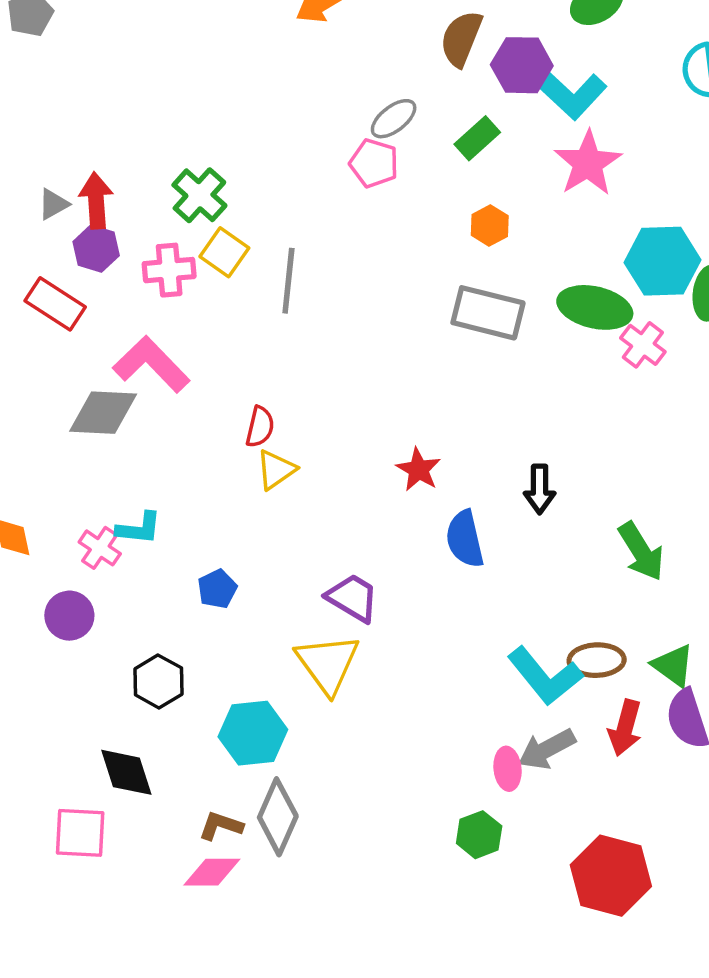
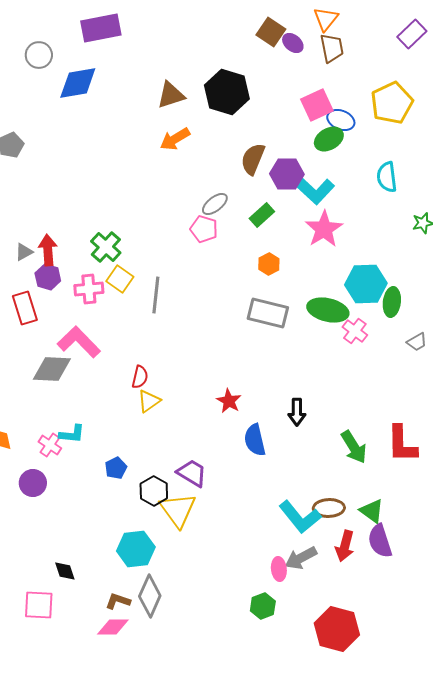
red rectangle: (55, 304) -> (25, 308), turned 40
black hexagon: (158, 681) -> (154, 491), moved
black diamond: (126, 772) -> (65, 571), size x0.7

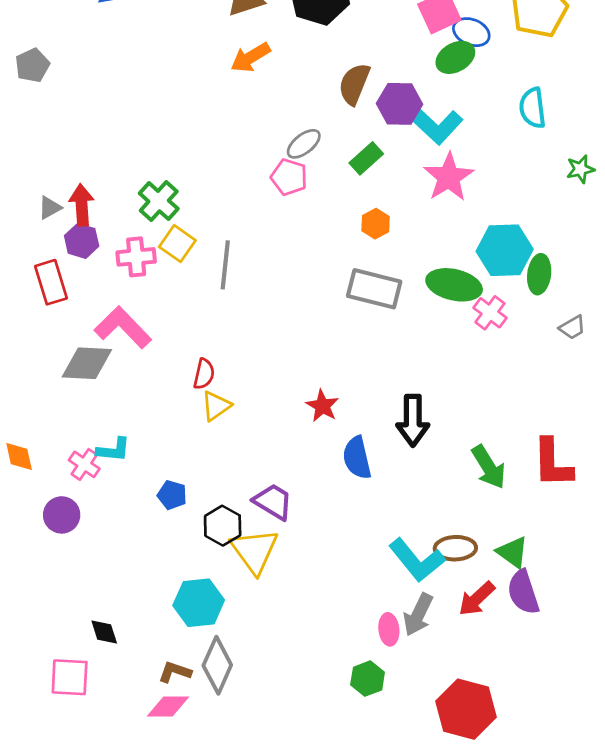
black arrow: (297, 412) -> (413, 421), size x1.4
blue pentagon: (116, 468) -> (172, 495), turned -30
red arrow: (345, 546) -> (477, 599), turned 32
gray arrow: (301, 558) -> (418, 615), turned -36

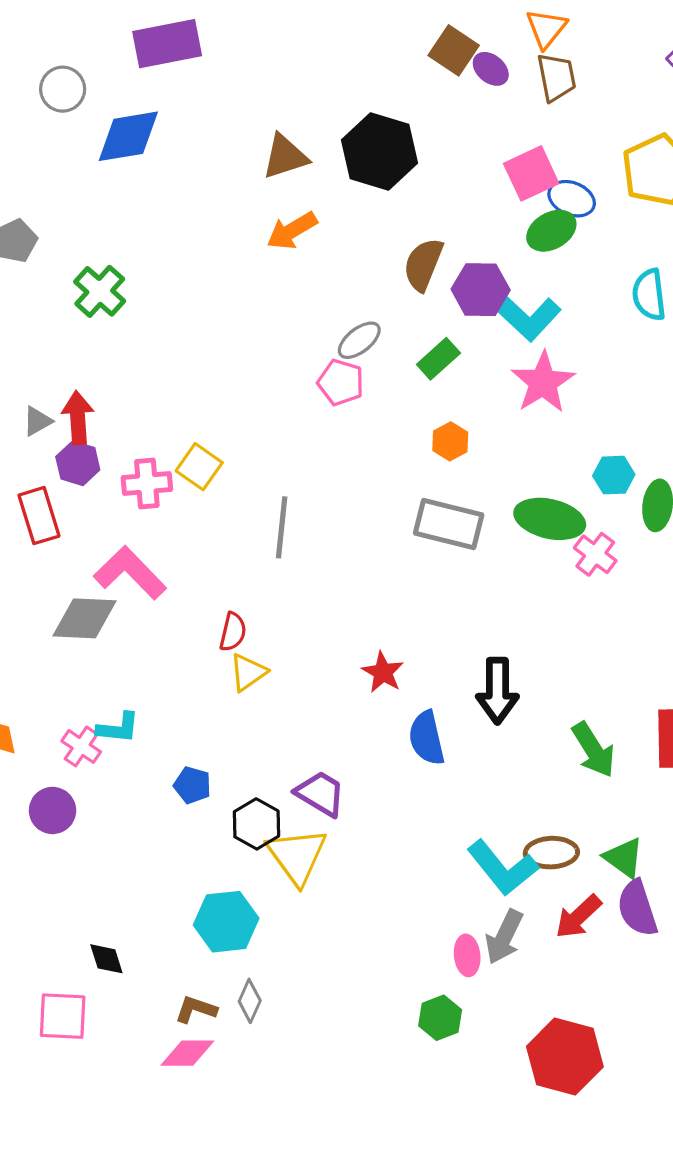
green cross: (159, 201) -> (100, 291), moved
cyan hexagon: (505, 250) -> (614, 475), size x0.6
gray line: (225, 265) -> (282, 527), moved
gray diamond: (217, 665) -> (250, 1001), size x0.6

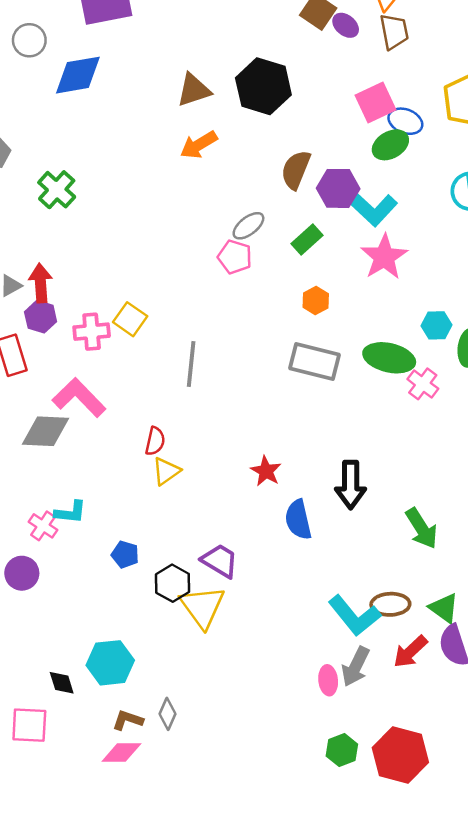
cyan hexagon: (226, 922) -> (110, 663), moved
green hexagon: (440, 1018) -> (342, 750), moved

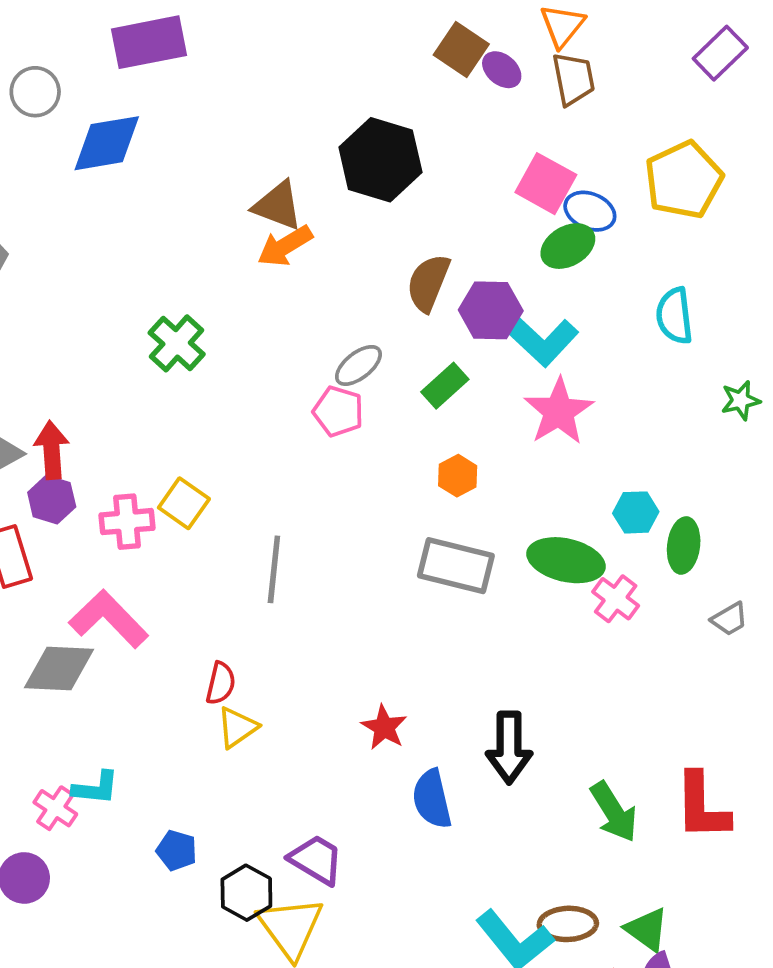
brown triangle: (194, 90) -> (278, 206), moved, turned 39
pink square: (375, 103) -> (546, 184), turned -36
green cross: (57, 190) -> (177, 343), moved

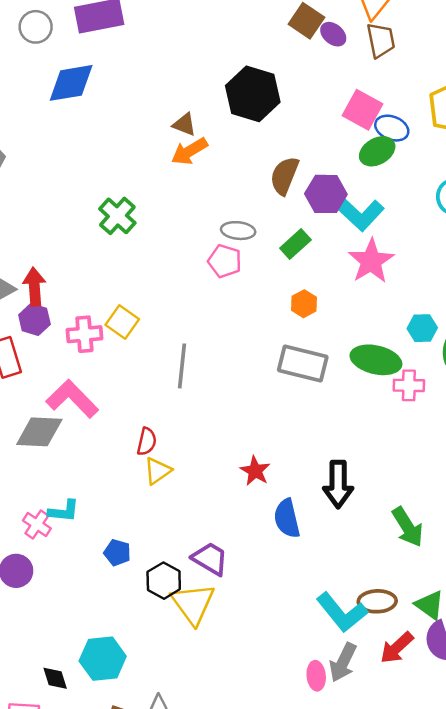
gray circle: (35, 92) -> (36, 27), moved
brown triangle: (278, 206) -> (184, 124), size x0.7
gray ellipse: (358, 365) -> (238, 231), turned 44
pink cross: (616, 599) -> (409, 385), turned -36

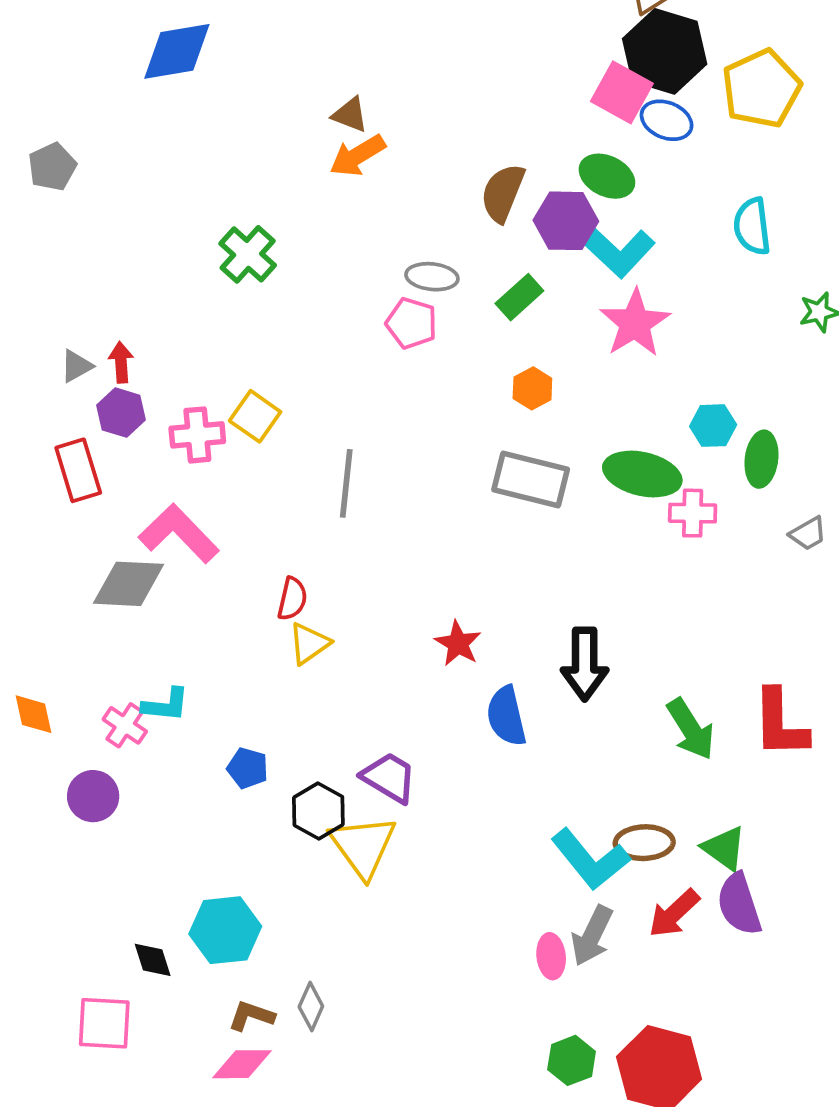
black hexagon: (253, 94) -> (665, 51), moved
green ellipse: (377, 151) -> (607, 176), moved, turned 56
red arrow: (34, 287) -> (121, 362), size x0.7

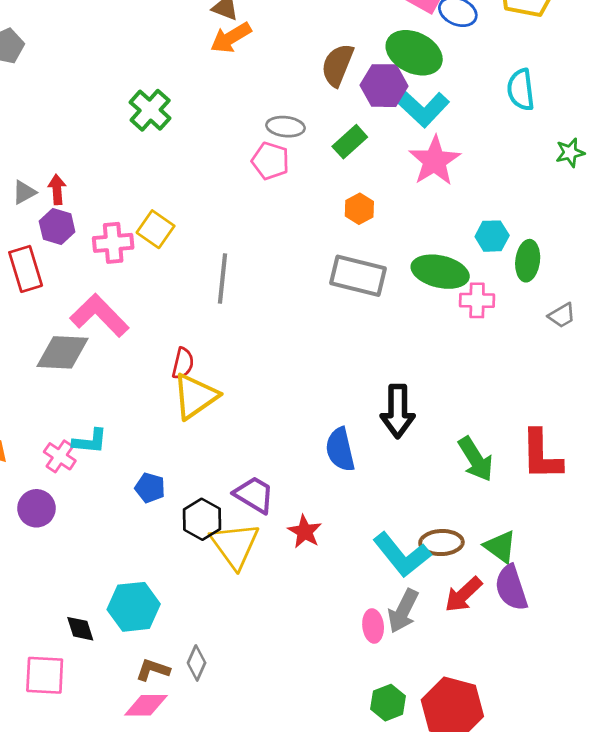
green ellipse: (607, 176) -> (414, 53), size x1.4
yellow triangle: (309, 643) -> (195, 396), size x1.5
red star: (458, 643) -> (305, 532), moved

